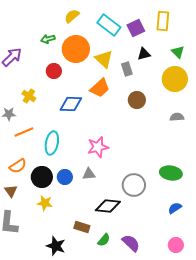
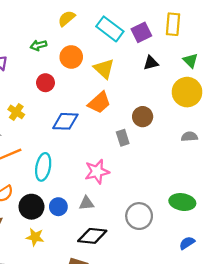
orange circle: (76, 49) -> (71, 57), size x0.7
gray rectangle: (127, 69) -> (123, 138), moved
black diamond: (108, 206) -> (92, 236), moved

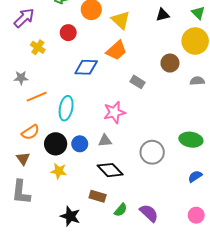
yellow cross: (16, 112) -> (38, 47), moved
brown circle: (143, 117) -> (170, 63), moved
gray rectangle: (123, 138) -> (137, 82), turned -40
black diamond: (92, 236) -> (110, 170), turned 40

